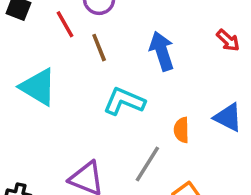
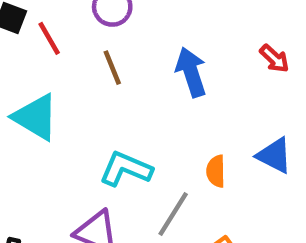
red line: (65, 24) -> (49, 38), moved
cyan L-shape: (124, 101) -> (126, 169), moved

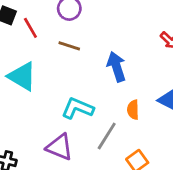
brown line: (112, 68) -> (69, 46), turned -50
blue arrow: (191, 72) -> (116, 67), moved

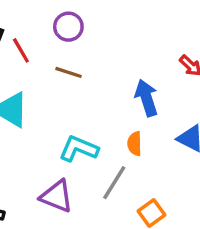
blue arrow: (116, 67) -> (146, 98), moved
orange semicircle: (133, 110) -> (135, 144), moved

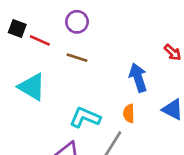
red line: (21, 50) -> (40, 40), turned -36

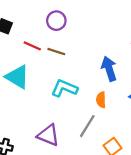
red line: (40, 40) -> (32, 46), moved
cyan L-shape: (85, 117) -> (64, 88), moved

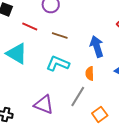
brown line: (56, 52) -> (60, 35), moved

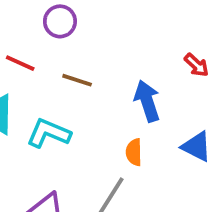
cyan L-shape: (58, 63) -> (49, 133), moved

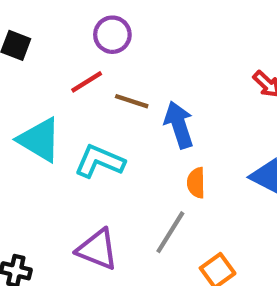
red line: (20, 63) -> (87, 82), moved, turned -56
blue arrow: (147, 101) -> (179, 125), moved

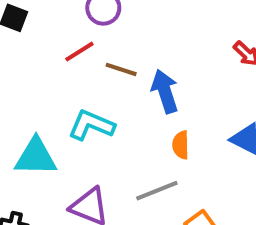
cyan triangle: (39, 140) -> (36, 157), moved, turned -30
gray line: (170, 232) -> (157, 191), turned 36

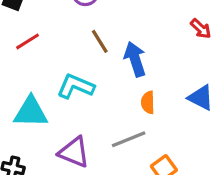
red line: (79, 52) -> (28, 41), moved
brown line: (121, 69) -> (100, 41), turned 40

